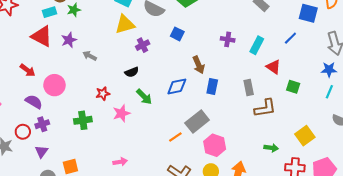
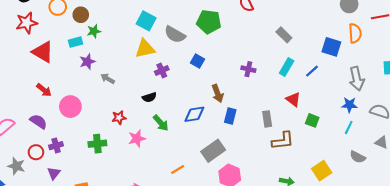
cyan rectangle: (49, 12) -> (75, 42), moved
red triangle: (42, 36) -> (43, 52), moved
cyan rectangle: (257, 45) -> (287, 67), moved
purple semicircle: (34, 102) -> (38, 122), moved
orange line: (175, 137) -> (178, 170), moved

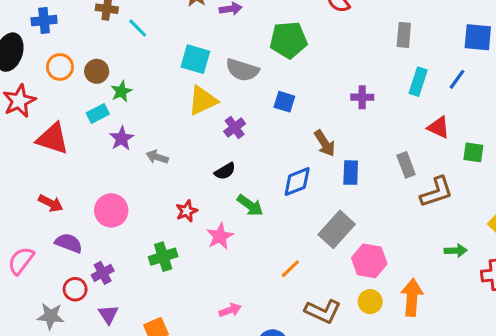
gray rectangle: (284, 35) -> (404, 35), turned 63
red arrow: (44, 90) -> (51, 203), moved

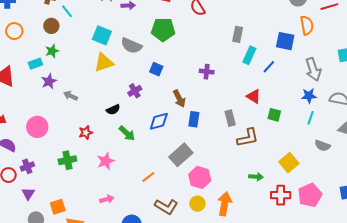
brown circle: (97, 71) -> (51, 26), moved
cyan rectangle: (418, 82) -> (249, 55), moved
purple cross: (235, 127) -> (135, 91), moved
pink star: (220, 236) -> (106, 161), moved

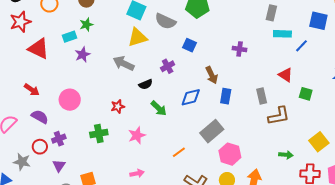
cyan rectangle: (249, 55) -> (282, 34), turned 66
gray arrow: (71, 96) -> (124, 63), moved, size x1.5

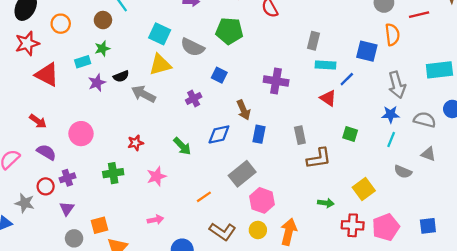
purple cross: (240, 49) -> (276, 81), size x1.5
red triangle: (286, 75) -> (328, 98), moved
black semicircle: (146, 84) -> (121, 76), moved

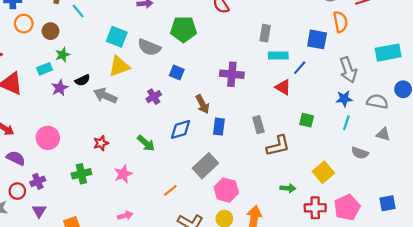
brown circle: (103, 20) -> (50, 31), moved
orange circle: (61, 24) -> (24, 24), moved

